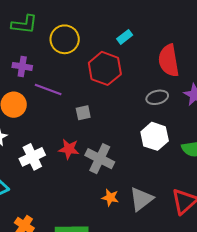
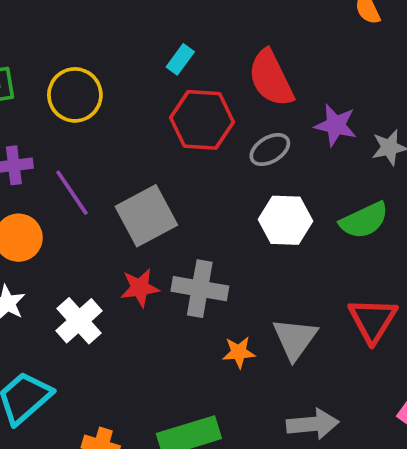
red hexagon: (105, 68) -> (202, 120), moved
purple line: (48, 89) -> (72, 193), turned 52
gray square: (83, 113) -> (146, 216), size x2.0

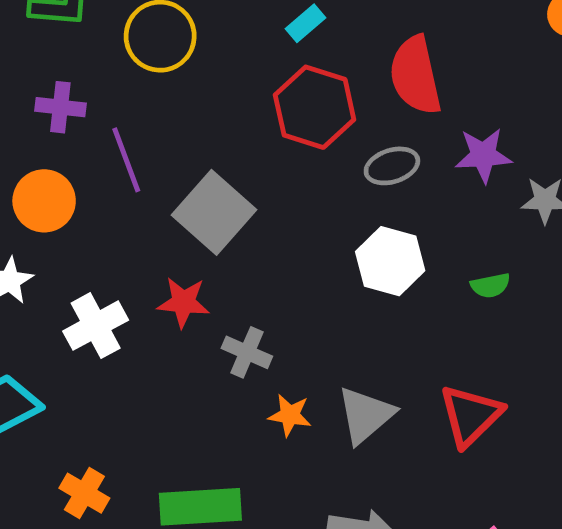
purple star: (336, 125) -> (483, 155), turned -30
gray square: (146, 216) -> (214, 212), turned -34
green semicircle: (364, 220) -> (490, 285), size x0.6
gray cross: (200, 289) -> (247, 352), moved, size x0.7

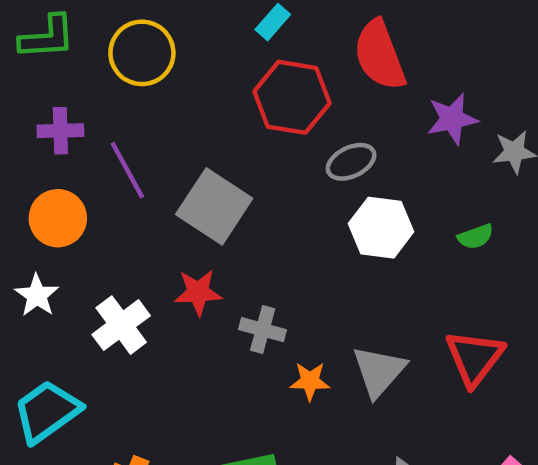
gray ellipse: (392, 166) -> (351, 162), moved

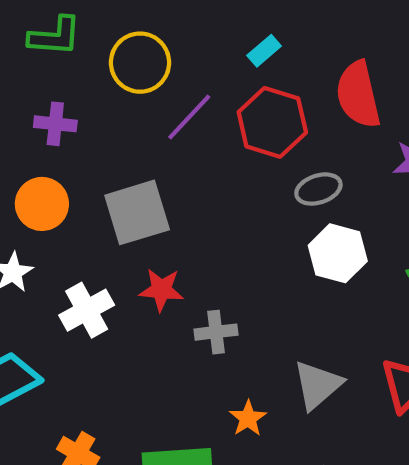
purple line: (127, 170) -> (189, 117), moved, turned 64
gray square: (214, 206) -> (137, 212), moved, turned 32
gray cross: (263, 330) -> (216, 332), turned -30
orange star: (310, 381) -> (248, 418), moved, turned 30

